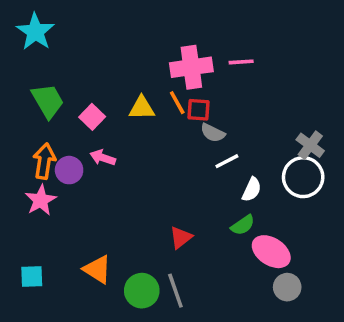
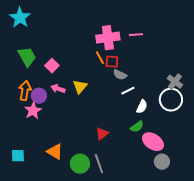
yellow triangle: (142, 108) -> (80, 87), moved, turned -49
pink star: (41, 200) -> (33, 111), moved

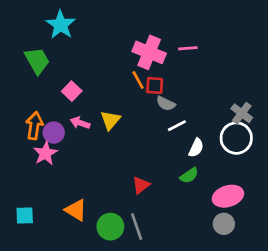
cyan star: (20, 18) -> (61, 25), moved
pink cross: (108, 38) -> (149, 52), turned 30
green trapezoid: (27, 57) -> (37, 61), moved
pink ellipse: (153, 142) -> (228, 196), moved, turned -50

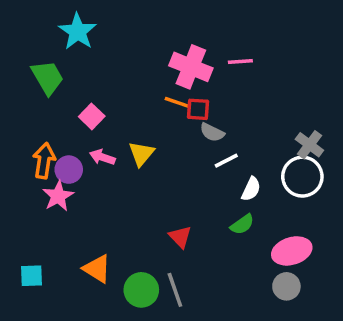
orange line: (138, 80) -> (177, 102), turned -42
red triangle: (141, 185) -> (180, 237), turned -36

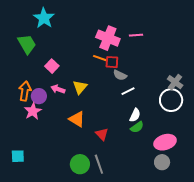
white semicircle: (251, 189) -> (135, 115), moved
orange triangle: (97, 269) -> (77, 119), moved

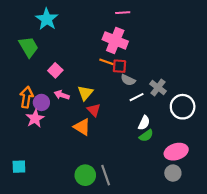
pink line: (136, 35) -> (123, 13), moved
gray cross: (175, 82) -> (158, 87), moved
red triangle: (102, 134) -> (94, 110), moved

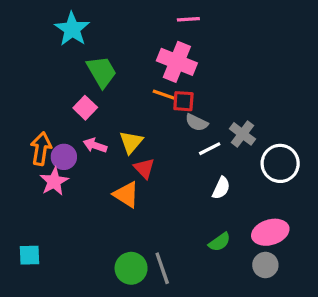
green trapezoid: (29, 47) -> (102, 72), moved
green semicircle: (146, 136) -> (220, 242), moved

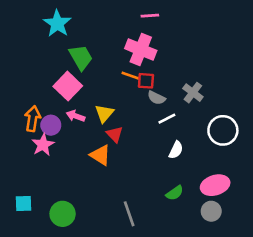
pink square: (85, 108) -> (68, 86), size x1.5
gray cross: (242, 134) -> (193, 93), moved
green circle: (131, 268) -> (63, 214), moved

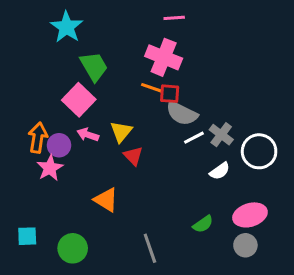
gray cross: (193, 93) -> (221, 135), moved
gray semicircle: (156, 98) -> (182, 113), size x1.5
white semicircle: (176, 150) -> (220, 171), moved, turned 30
orange triangle: (100, 155) -> (106, 200), moved

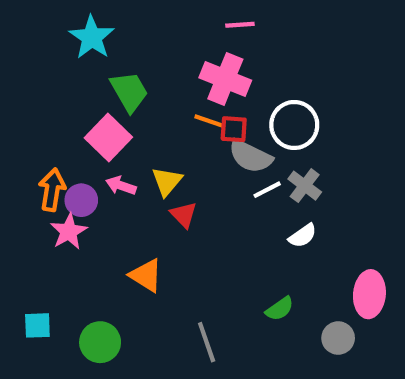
white circle: (259, 151) -> (294, 125), moved
pink ellipse: (250, 215) -> (369, 294), moved, turned -68

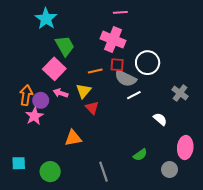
orange line: (209, 121) -> (95, 71), moved, turned -32
gray cross: (305, 186) -> (180, 93), moved
white semicircle: (303, 236) -> (160, 119), moved, turned -104
orange triangle: (146, 275) -> (73, 138), turned -42

